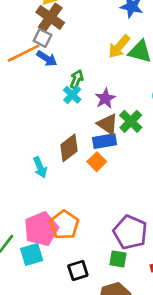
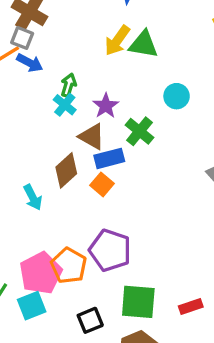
brown triangle: (108, 124) -> (92, 137), moved
purple pentagon: (130, 232) -> (110, 250), moved
green square: (118, 259) -> (138, 302), size x1.6

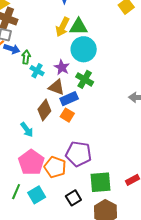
green arrow: (69, 85) -> (26, 57), moved
cyan circle: (177, 96) -> (84, 49), moved, size x1.6
pink pentagon: (41, 273) -> (31, 162), moved

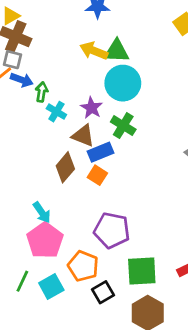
yellow arrow: (62, 27) -> (94, 51), turned 84
cyan arrow: (27, 130) -> (42, 212), moved
orange pentagon: (55, 167) -> (83, 266), moved

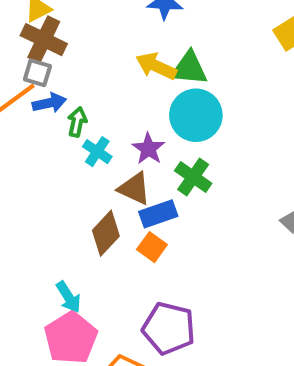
blue arrow: (22, 80) -> (49, 103), turned -35

